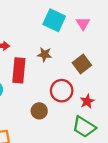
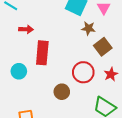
brown star: (45, 54) -> (88, 28), moved
red star: (87, 101) -> (111, 74), moved

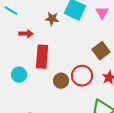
brown star: (88, 28) -> (52, 19), moved
brown circle: (62, 92) -> (61, 81), moved

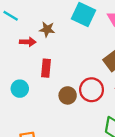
brown star: (52, 19) -> (47, 29), moved
red rectangle: (42, 57) -> (46, 68), size x0.7

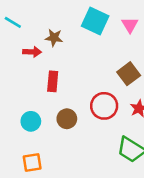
cyan circle: (20, 89) -> (31, 121), moved
brown circle: (68, 95) -> (67, 119), moved

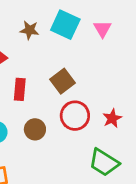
brown star: (54, 38) -> (29, 30), moved
brown square: (129, 74) -> (63, 81), moved

